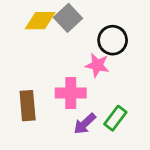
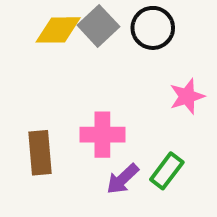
black circle: (113, 40) -> (153, 28), moved
pink star: (97, 65) -> (187, 96), moved, turned -30

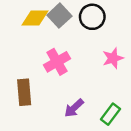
pink cross: (102, 135) -> (57, 62), moved, turned -30
green rectangle: (167, 171) -> (110, 114), moved

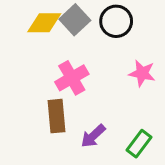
pink star: (113, 58) -> (142, 73), turned 30
brown rectangle: (24, 92) -> (56, 116), moved

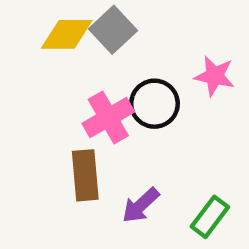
black circle: (116, 21) -> (154, 104), moved
pink star: (142, 73) -> (215, 76), moved

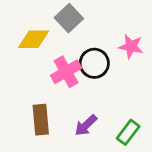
yellow diamond: (67, 34) -> (34, 39), moved
brown rectangle: (85, 175) -> (41, 120), moved

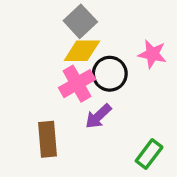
yellow diamond: (34, 39) -> (82, 51), moved
purple arrow: (86, 125) -> (98, 116), moved

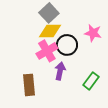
purple arrow: (98, 116) -> (60, 71), turned 144
green rectangle: (149, 154) -> (91, 81), moved

